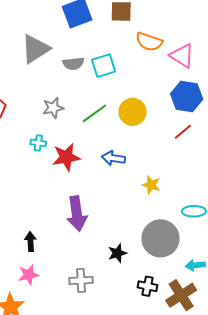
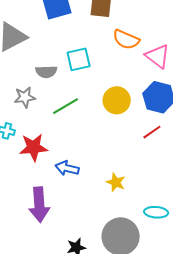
gray semicircle: (73, 64) -> (46, 72), moved
yellow circle: (133, 112) -> (117, 100), moved
blue arrow: (113, 158) -> (67, 168), moved

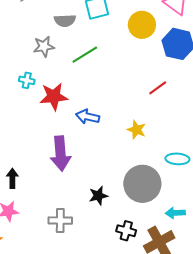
yellow circle: (117, 100) -> (142, 25), moved
red line: (152, 132) -> (158, 88), moved

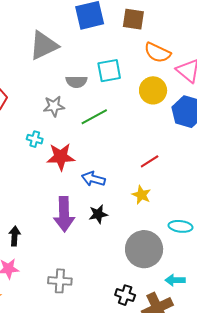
red line: (158, 88) -> (150, 161), moved
black star: (98, 196) -> (98, 214), moved

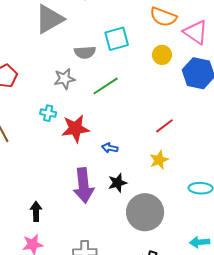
yellow circle: (153, 90) -> (162, 55), size x0.7
blue arrow: (93, 179) -> (110, 148), size x0.7
yellow star: (141, 195) -> (159, 160), turned 30
gray circle: (144, 249) -> (145, 212), moved

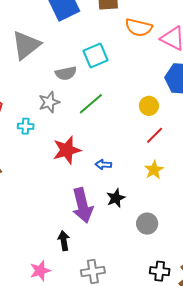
yellow circle: (162, 55) -> (149, 106), moved
cyan cross: (48, 113) -> (26, 126), moved
black arrow: (36, 211) -> (64, 241), moved
gray circle: (145, 212) -> (147, 224), size x0.6

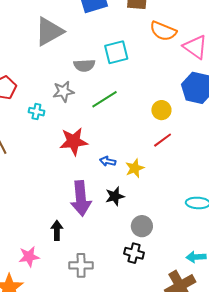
yellow star: (154, 170) -> (135, 168), moved
black cross: (160, 271) -> (134, 253), moved

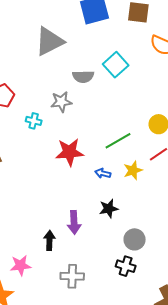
cyan square: (116, 52) -> (116, 65), turned -30
green line: (104, 99) -> (118, 141), moved
yellow star: (135, 168) -> (133, 170), moved
purple arrow: (81, 198) -> (74, 222), moved, size x0.7

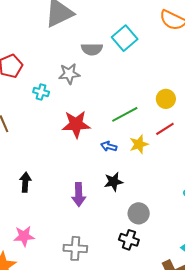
black arrow: (49, 240) -> (25, 182), moved

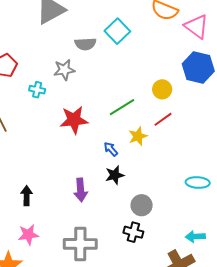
blue arrow: (109, 146) -> (111, 149), moved, turned 35
black arrow: (25, 182) -> (27, 196), moved
gray cross: (75, 248) -> (80, 244), size x1.4

